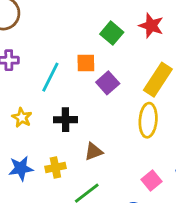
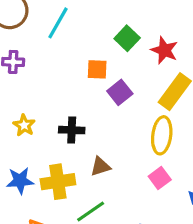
red star: (151, 26) -> (164, 50), moved
cyan line: (50, 77) -> (58, 23), moved
yellow cross: (55, 167) -> (58, 182), size x1.5
pink square: (151, 180) -> (160, 178), moved

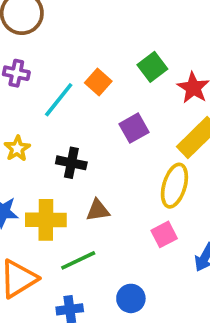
cyan line: (58, 23) -> (59, 100), moved
orange square: (97, 69) -> (98, 82), moved, turned 30

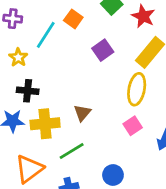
yellow star: (17, 148) -> (18, 57), moved
black cross: (71, 163) -> (28, 91), moved
brown triangle: (98, 210) -> (82, 113), turned -36

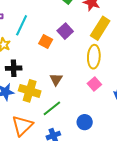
orange square: (73, 19) -> (46, 42), moved
yellow cross: (45, 124) -> (30, 91), turned 30

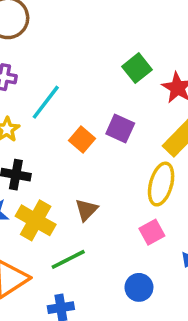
purple square: (65, 31) -> (120, 128), turned -35
blue circle: (85, 122) -> (139, 287), moved

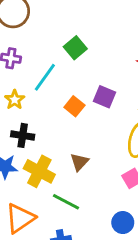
green square: (137, 68) -> (75, 48), moved
green line: (68, 259) -> (66, 202), turned 56

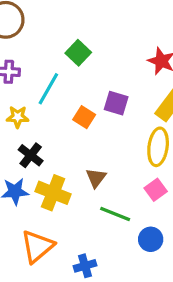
yellow star: (15, 100) -> (18, 117), turned -30
black cross: (23, 135) -> (31, 155), turned 35
green line: (66, 202) -> (115, 214), moved

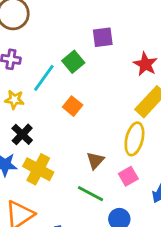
green square: (78, 53) -> (73, 62), moved
purple square: (116, 103) -> (103, 37), moved, turned -30
brown triangle: (96, 178) -> (95, 160), moved

